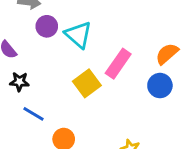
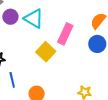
blue line: (33, 114) -> (12, 80), turned 56

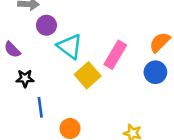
cyan triangle: (34, 19) -> (70, 46), moved

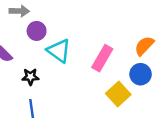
yellow square: (88, 75) -> (118, 94), moved
black star: (25, 78) -> (30, 77), moved

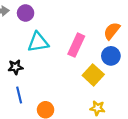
purple circle: (37, 31) -> (26, 13), moved
cyan triangle: (59, 51) -> (38, 42), turned -40

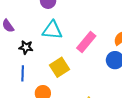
yellow square: (93, 75) -> (59, 67), moved

